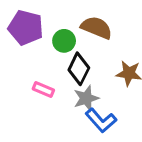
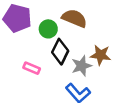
gray star: (86, 98) -> (82, 66), moved

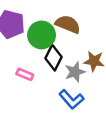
green circle: (48, 29) -> (42, 35), size x1.5

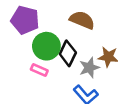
green circle: (42, 35) -> (46, 46), moved

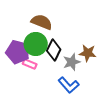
purple pentagon: (25, 20) -> (18, 52), moved
brown semicircle: (82, 20) -> (42, 22), moved

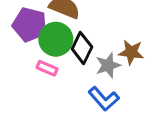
purple pentagon: (18, 52) -> (30, 25), moved

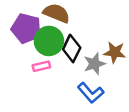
pink rectangle: (47, 68) -> (41, 66), turned -36

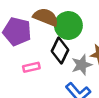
green circle: (49, 41) -> (68, 25), moved

